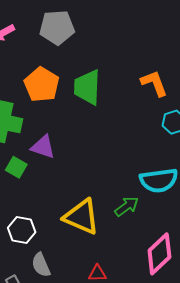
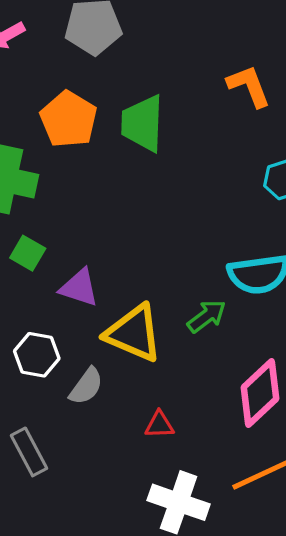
orange L-shape: (154, 83) -> (249, 86), moved
purple triangle: (43, 147) -> (79, 288), moved
gray semicircle: (41, 265) -> (86, 386), moved, turned -120

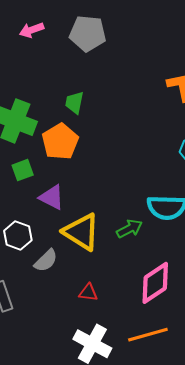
orange pentagon: (69, 119) -> (60, 142), moved
green trapezoid: (143, 123) -> (74, 103), moved, size x0.6
green square: (28, 253) -> (23, 170), turned 30

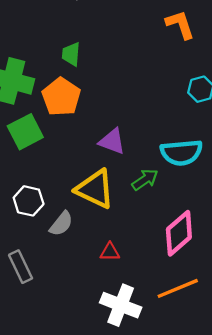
green square: (23, 170) -> (25, 132), size x1.5
purple triangle: (52, 197) -> (112, 141), moved

